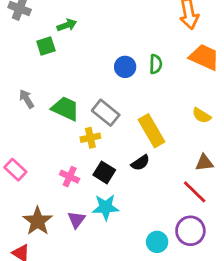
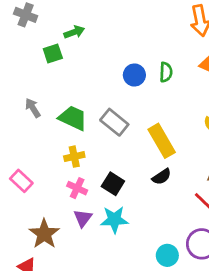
yellow cross: (90, 138) -> (74, 157), moved
black semicircle: (140, 163) -> (162, 177), moved
purple triangle: (76, 220) -> (83, 218), moved

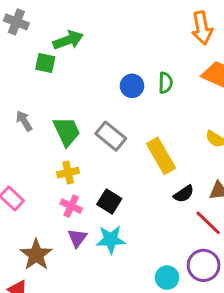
green arrow: (74, 32) -> (68, 40), size x1.4
green square: (53, 54) -> (45, 63), turned 30
green trapezoid: (73, 118) -> (67, 131), turned 40
black semicircle: (162, 177) -> (184, 194), moved

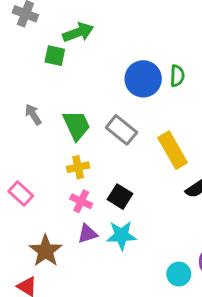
blue circle: (132, 86) -> (143, 79), size x1.5
purple triangle: (77, 238) -> (87, 234), turned 35

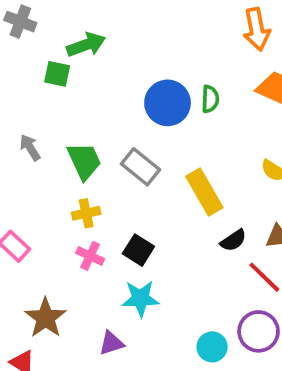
purple triangle: (87, 234) -> (111, 343), moved

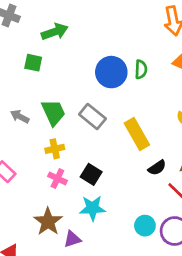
green square: (57, 74) -> (33, 63), moved
gray arrow: (30, 147) -> (20, 117), moved, turned -30
brown star: (46, 318) -> (48, 222), moved
cyan circle: (212, 347) -> (145, 226), moved

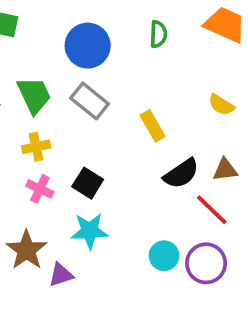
blue circle: (111, 72) -> (88, 46), moved
yellow rectangle: (137, 134) -> (153, 126), size x0.7
black semicircle: (157, 168) -> (181, 174), size x1.4

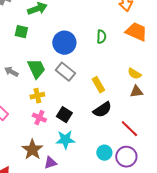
brown triangle: (225, 170) -> (136, 92), moved
black semicircle: (181, 174) -> (102, 110), moved

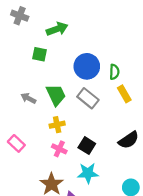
green semicircle: (101, 37) -> (114, 72), moved
yellow rectangle: (98, 85) -> (124, 94), moved

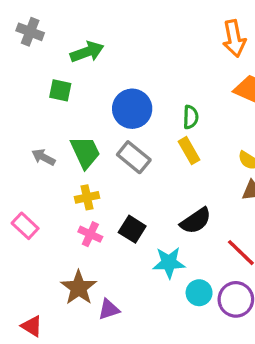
green semicircle: (114, 72) -> (191, 117), moved
cyan star: (88, 173) -> (169, 263), moved

